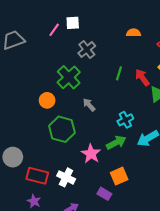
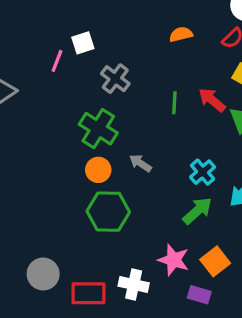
orange circle: (47, 100) -> (98, 170), moved
pink star: (91, 154) -> (174, 260), moved

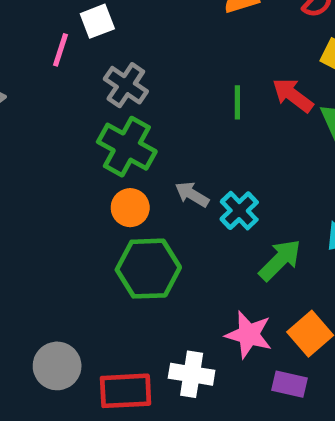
gray cross: (115, 79) -> (126, 85), moved
cyan cross: (203, 172) -> (239, 211), moved

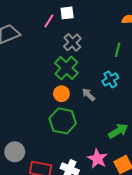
green line: (237, 102) -> (118, 50), moved
cyan cross: (239, 211) -> (110, 79), moved

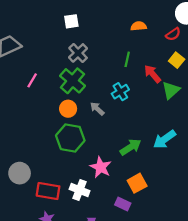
pink line: (49, 21) -> (32, 80), moved
pink star: (97, 159) -> (101, 167), moved

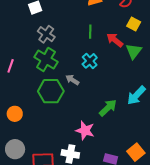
orange circle: (68, 109) -> (15, 114), moved
green hexagon: (70, 138) -> (51, 91), moved
orange square: (137, 183) -> (136, 152), moved

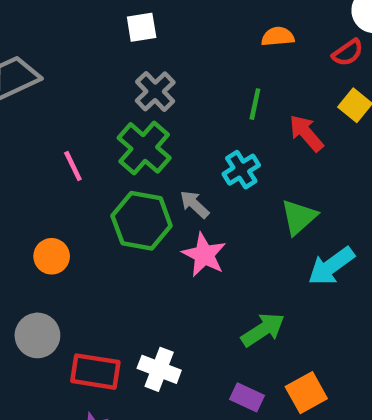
green triangle: (134, 51) -> (299, 217), moved
pink line: (11, 66) -> (73, 166), moved, turned -56
green arrow: (108, 108) -> (263, 330), moved
pink star: (85, 130) -> (204, 255), moved

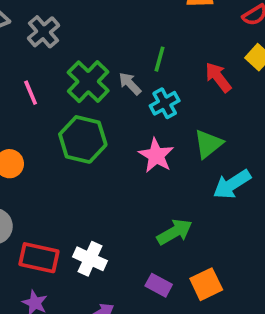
gray cross: (155, 91) -> (44, 32), moved
green line: (255, 104) -> (160, 59), moved
gray arrow: (195, 204) -> (130, 84), moved
pink star: (204, 255) -> (156, 155), moved

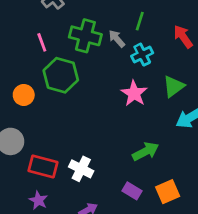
green cross: (88, 82) -> (85, 36), turned -32
green hexagon: (83, 139) -> (61, 75), moved

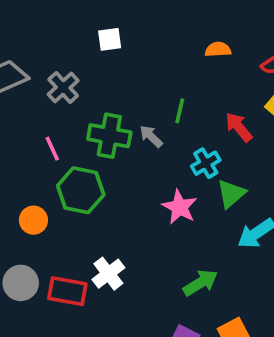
cyan cross: (142, 55) -> (206, 163), moved
red rectangle: (43, 166) -> (67, 291), moved
white cross: (81, 169) -> (108, 274), moved, turned 30

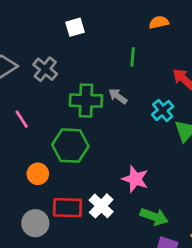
green line: (180, 111) -> (133, 57), moved
pink line: (52, 149) -> (22, 119), moved
pink star: (180, 207) -> (135, 179), moved
green arrow: (200, 283) -> (154, 217), moved, turned 60
red rectangle: (67, 291) -> (68, 208), moved

